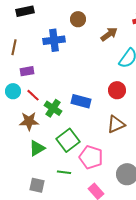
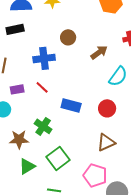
red line: (33, 95) -> (42, 87), moved
blue rectangle: (81, 101) -> (71, 105), moved
pink pentagon: (91, 157) -> (95, 175), moved

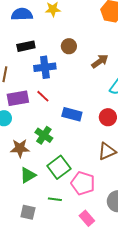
black rectangle: (15, 29) -> (26, 46), moved
purple rectangle: (17, 89) -> (18, 98), size x1.5
pink pentagon: (95, 175) -> (83, 183), moved

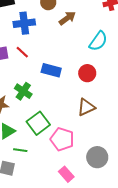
brown arrow: (100, 61) -> (67, 18), moved
green line: (55, 199) -> (20, 150), moved

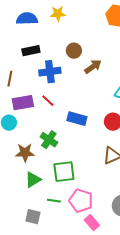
green square: (38, 123) -> (64, 172), turned 30
pink pentagon: (62, 139) -> (81, 201), moved
green line: (20, 150) -> (54, 201), moved

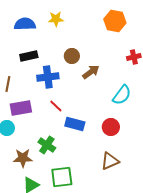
red line: (48, 101) -> (56, 106), moved

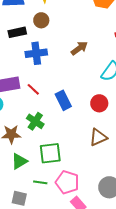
brown circle: (72, 56) -> (41, 20), moved
red line: (56, 106) -> (33, 89), moved
blue rectangle: (75, 124) -> (63, 100), turned 48

